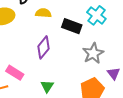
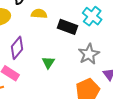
purple diamond: (44, 47) -> (17, 48), moved
green triangle: (47, 86) -> (48, 62), moved

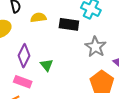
green triangle: (48, 62) -> (47, 65), moved

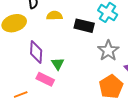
purple diamond: (24, 56) -> (36, 52), turned -30
pink rectangle: (23, 82) -> (45, 79), moved

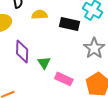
pink rectangle: (45, 79) -> (64, 79), moved

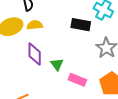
yellow semicircle: (40, 15) -> (35, 25), moved

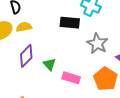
purple diamond: (35, 54) -> (26, 56), turned 50

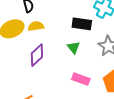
green triangle: (49, 64) -> (74, 47), moved

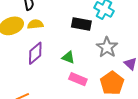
green triangle: (74, 47) -> (68, 57), moved, turned -32

